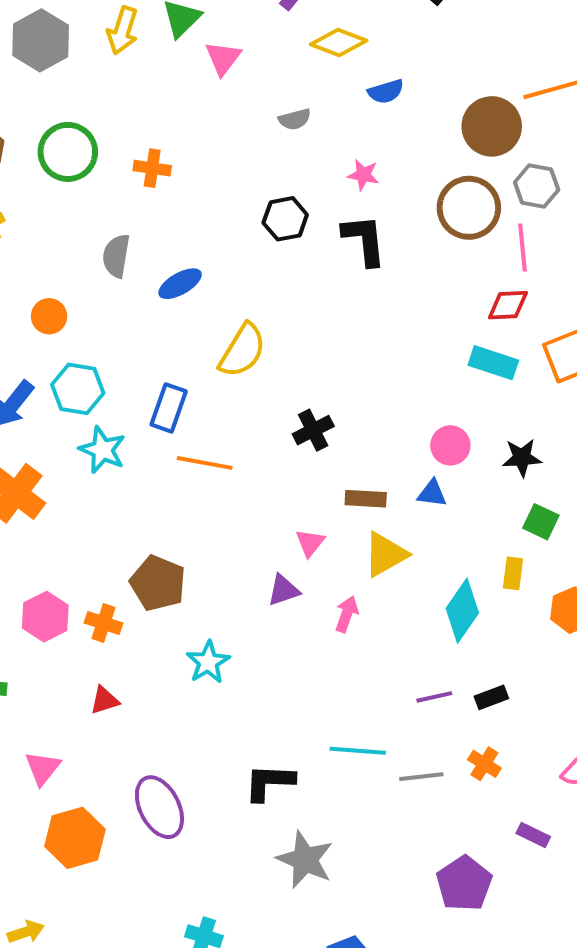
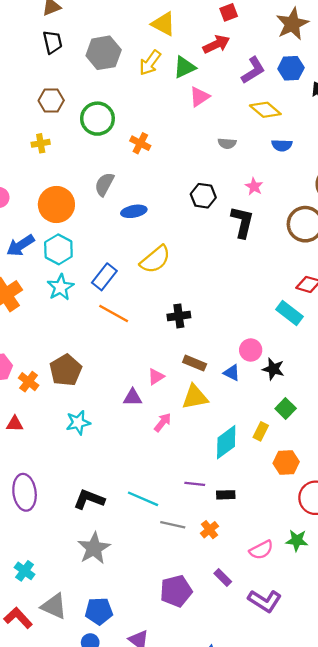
orange circle: (49, 316) -> (56, 204), size x1.8
black star: (522, 458) -> (273, 369), moved

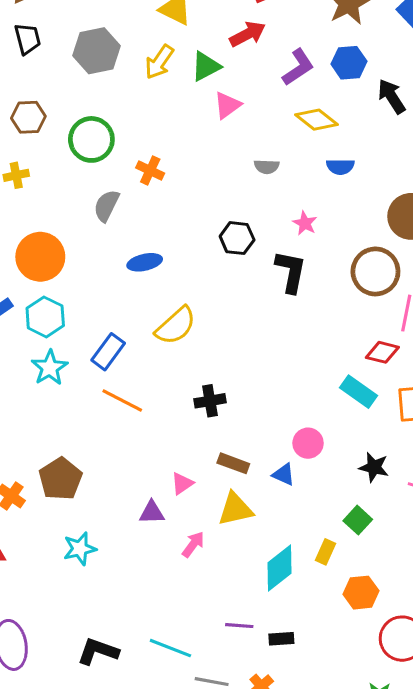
gray semicircle: (104, 184) -> (106, 206), moved
black star: (273, 369) -> (374, 467), moved

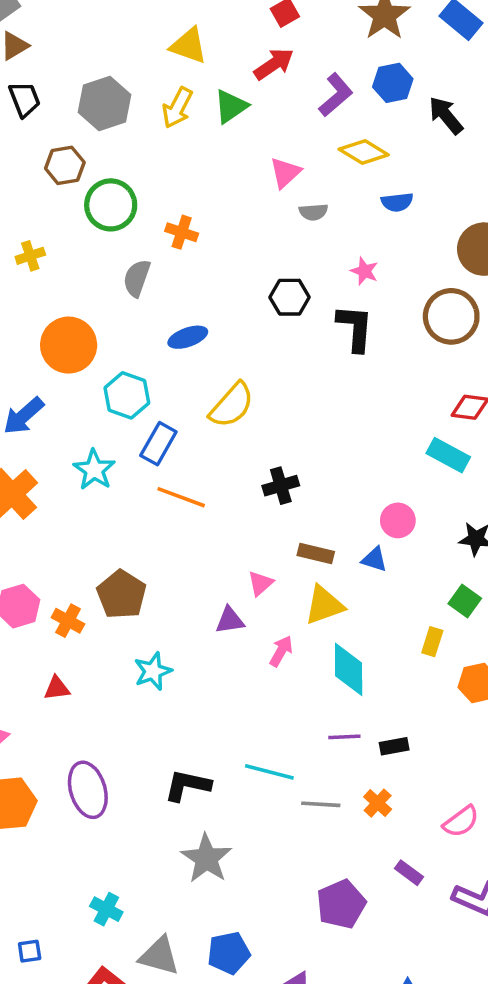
pink triangle: (227, 105) -> (285, 173), moved
brown hexagon: (28, 117) -> (65, 165), moved
cyan hexagon: (45, 317) -> (127, 395), moved
cyan diamond: (279, 568) -> (349, 669), moved, turned -45

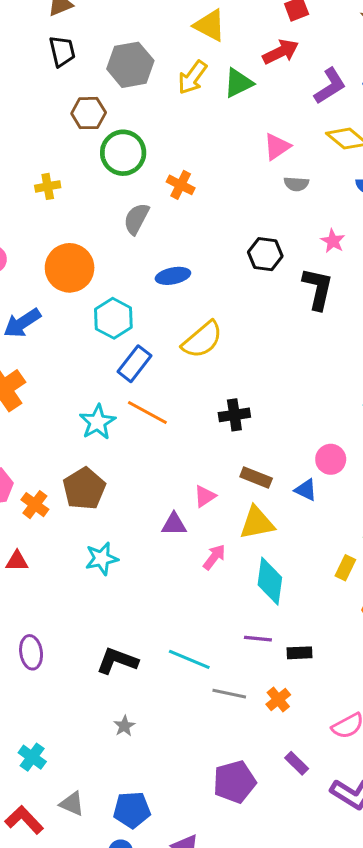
cyan star: (94, 470) -> (97, 422), moved
purple ellipse: (88, 790) -> (31, 652), size x0.7
gray star: (206, 858) -> (124, 726), size x0.5
gray triangle: (159, 956) -> (72, 804), size x0.7

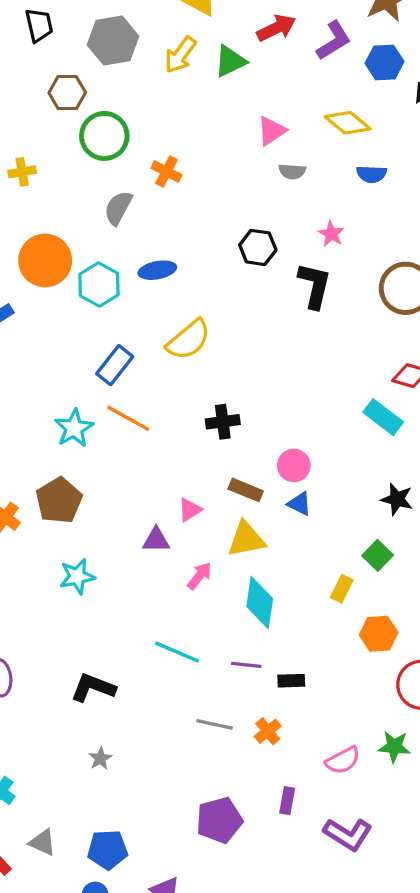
purple L-shape: (330, 86) -> (334, 41), moved
cyan hexagon: (113, 318) -> (99, 284), moved
pink circle: (331, 459) -> (294, 465), moved
cyan line: (189, 659) -> (177, 652), moved
purple rectangle: (297, 763) -> (287, 801), turned 55

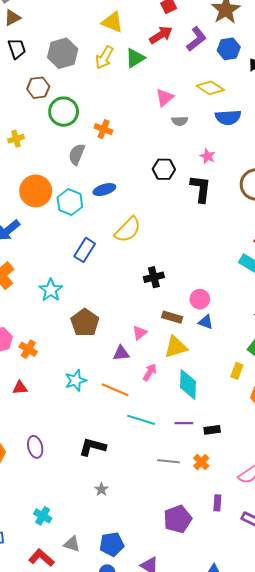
blue semicircle: (372, 174) -> (228, 117), size x1.4
orange line: (128, 418) -> (115, 390), moved
cyan star: (74, 428) -> (51, 290), moved
brown pentagon: (59, 500) -> (85, 323), moved

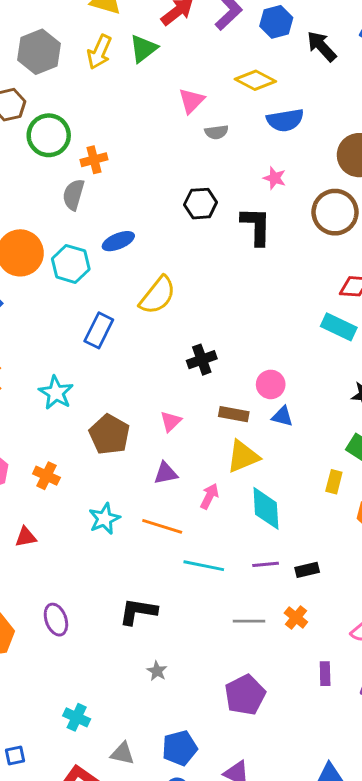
orange cross: (104, 129) -> (94, 160), moved, turned -30
pink star: (208, 156) -> (275, 178), moved
pink triangle: (140, 333) -> (171, 421), moved
orange cross: (28, 349) -> (46, 476), moved
purple pentagon: (178, 519) -> (245, 695), moved

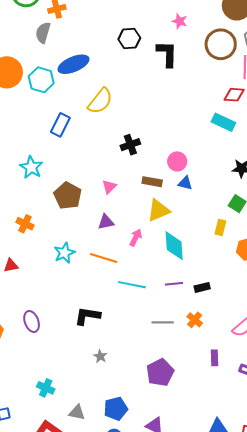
blue ellipse: (118, 241) -> (73, 64), size x1.4

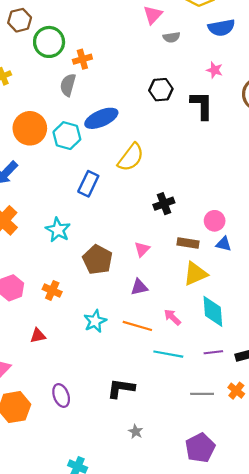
pink arrow: (136, 237) -> (172, 317), moved, turned -72

